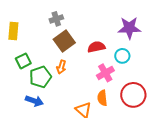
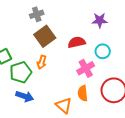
purple star: (129, 28) -> (100, 20), moved, size x0.7
blue arrow: (34, 101) -> (25, 96), moved

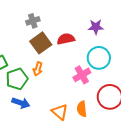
red semicircle: (77, 42) -> (66, 39), moved
cyan circle: (103, 51) -> (99, 58), size x1.5
orange semicircle: (83, 93) -> (82, 109), moved

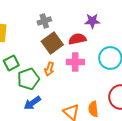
purple star: (96, 27) -> (92, 21), moved
pink cross: (82, 75) -> (75, 62), moved, turned 30
blue arrow: (21, 103) -> (32, 103), turned 126

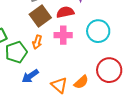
blue arrow: (32, 103) -> (30, 76), moved
orange semicircle: (93, 109) -> (81, 82), turned -126

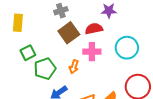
orange arrow: (37, 42) -> (74, 67), moved

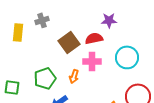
gray cross: (61, 11) -> (42, 20), moved
green square: (28, 53) -> (12, 87), moved, turned 35

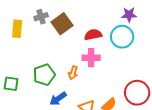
purple star: (109, 20) -> (129, 15), moved
brown square: (69, 42) -> (62, 24), moved
cyan circle: (127, 57) -> (122, 37), moved

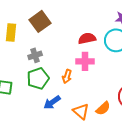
gray cross: (41, 17) -> (35, 55), moved
brown square: (62, 24) -> (40, 21), moved

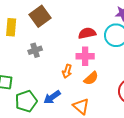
green pentagon: (38, 78) -> (26, 101), moved
orange semicircle: (103, 108) -> (91, 78), moved

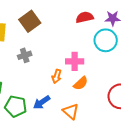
red semicircle: (87, 33) -> (85, 17), moved
green pentagon: (26, 101) -> (16, 106), turned 30

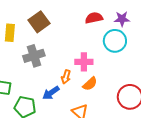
gray cross: (25, 55) -> (34, 56), size x1.5
blue arrow: (42, 102) -> (51, 93), moved

